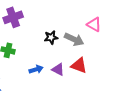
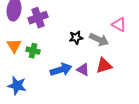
red triangle: (79, 65) -> (104, 66), turned -36
blue arrow: (36, 69) -> (61, 70), size x1.5

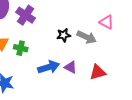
purple cross: (38, 18) -> (26, 15), turned -36
red triangle: (104, 66) -> (98, 72), moved

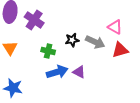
green cross: (21, 48) -> (48, 51), moved
red triangle: (98, 72) -> (120, 50), moved

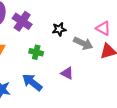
black star: (72, 40) -> (59, 29), moved
blue arrow: (57, 72) -> (32, 82), moved, turned -125

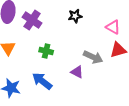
black star: (59, 29) -> (75, 16), moved
gray arrow: (83, 43) -> (93, 57), moved

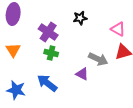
purple cross: (32, 20) -> (48, 32), moved

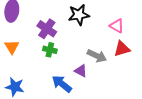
black star: (80, 18) -> (79, 15), size x1.5
blue arrow: (47, 83) -> (62, 84), moved

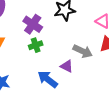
green cross: (50, 50) -> (36, 45), turned -32

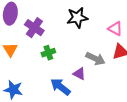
purple cross: (33, 24) -> (34, 28), moved

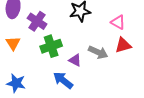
green cross: (48, 53) -> (51, 46), size x1.5
purple triangle: (79, 74) -> (75, 60), moved

